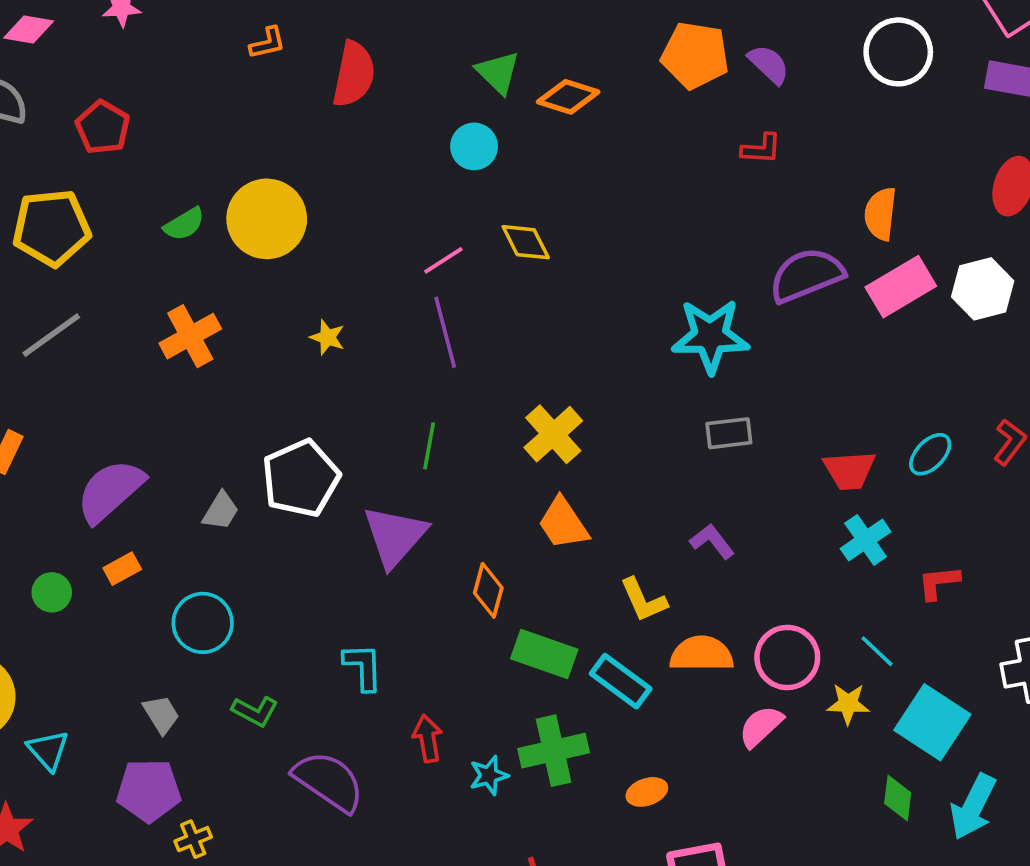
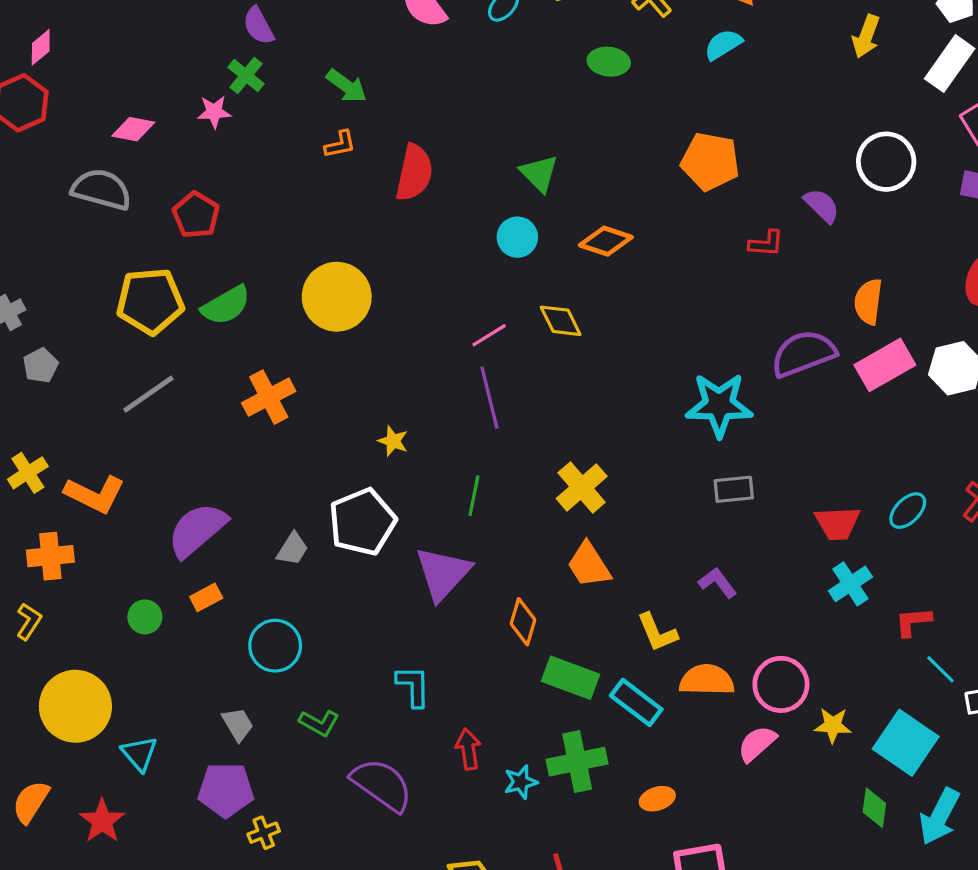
purple semicircle: (769, 64) -> (822, 206), moved
orange diamond: (568, 97) -> (606, 241), moved
green semicircle: (184, 224) -> (226, 305), moved, size x1.4
yellow star: (327, 337) -> (393, 441), moved
cyan line: (877, 651) -> (940, 669), moved

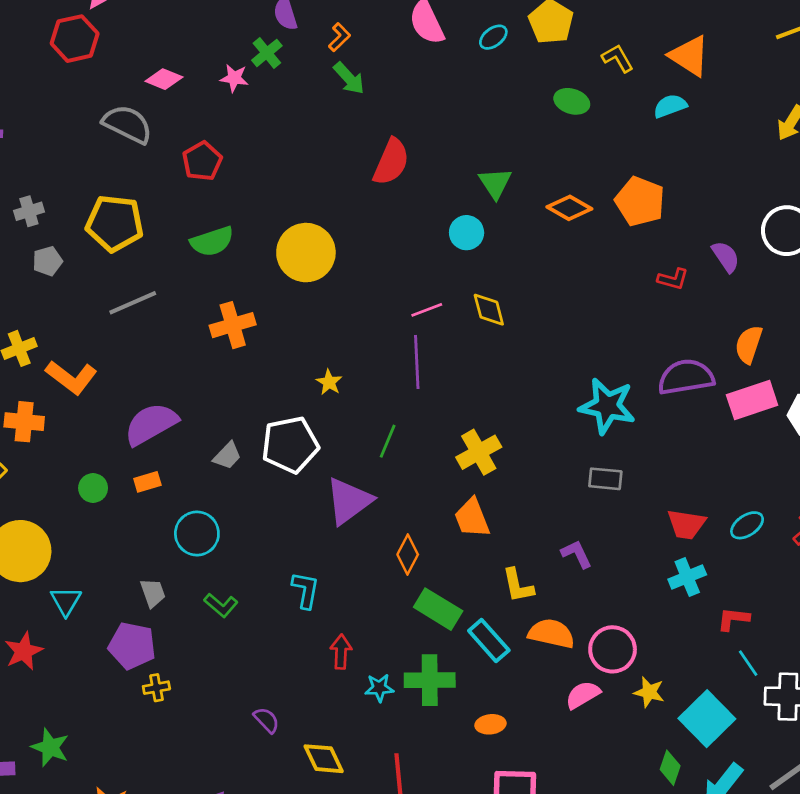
orange L-shape: (340, 144) -> (339, 37), moved, turned -44
orange diamond: (606, 241) -> (569, 208), moved
yellow pentagon: (150, 301) -> (115, 223), moved
purple semicircle: (382, 785) -> (267, 720), moved, size x0.5

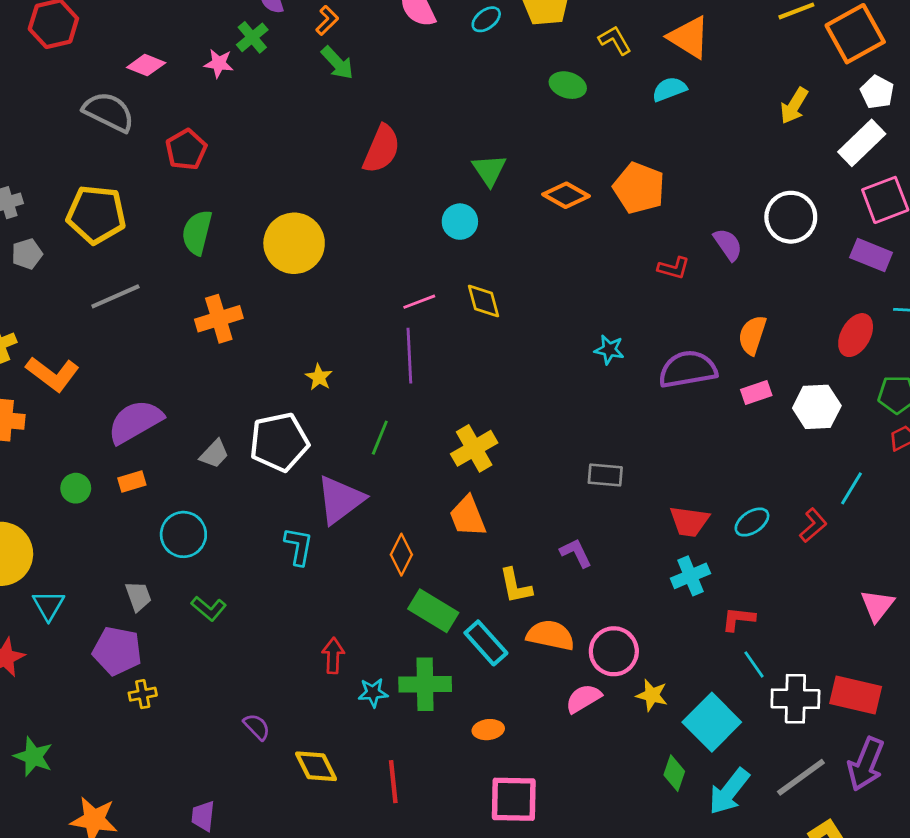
green semicircle: (212, 241) -> (197, 232), turned 123
pink rectangle: (752, 400) -> (756, 392), size x0.6
cyan star: (607, 406) -> (609, 350), moved, size x0.5
cyan L-shape: (306, 590) -> (299, 546), moved

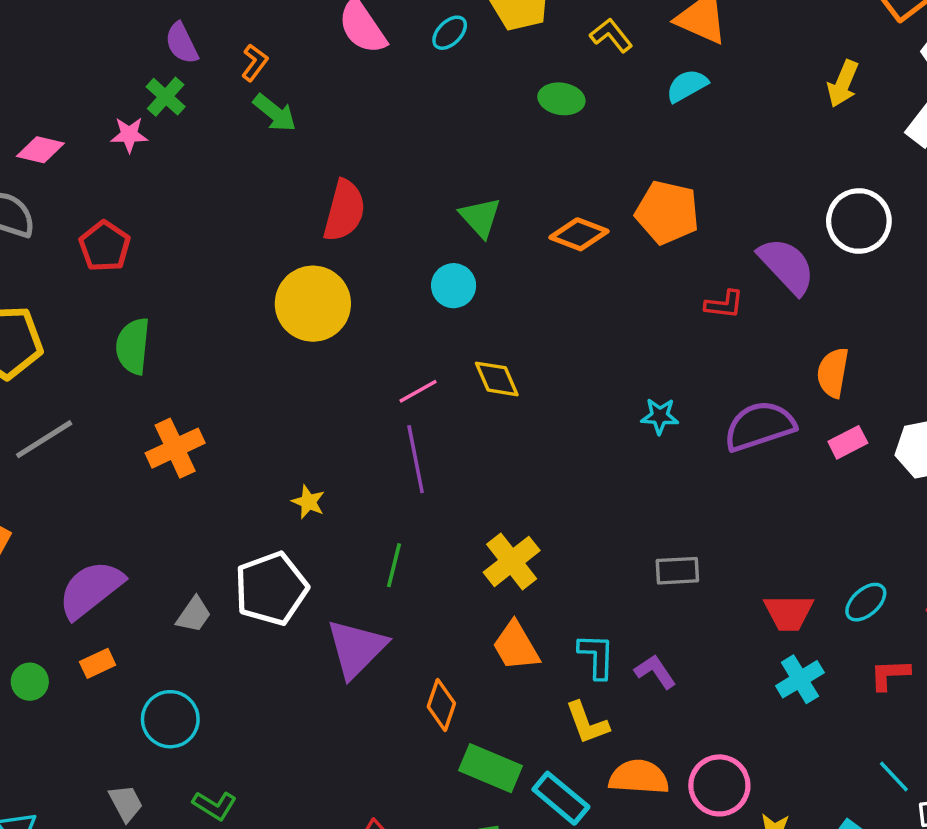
yellow circle: (294, 243) -> (313, 304), moved
purple semicircle: (728, 244) -> (787, 266), size x1.5
cyan L-shape: (299, 546) -> (597, 656), moved
red L-shape: (738, 619) -> (890, 675), moved

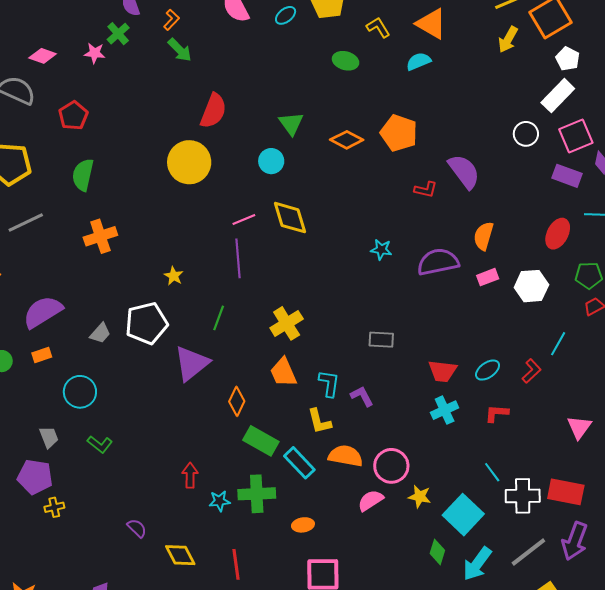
yellow arrow: (843, 84) -> (508, 39), moved
white circle: (859, 221) -> (526, 134), moved, size x0.7
yellow diamond: (497, 379) -> (290, 218), size x1.4

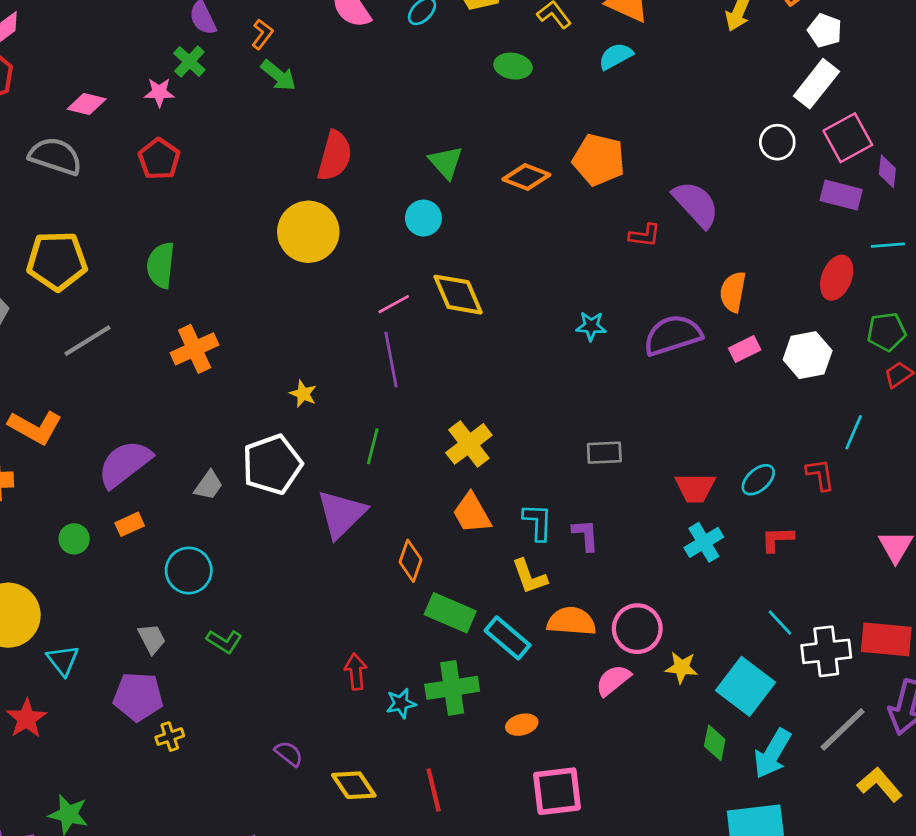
red pentagon: (73, 116) -> (159, 159), moved
red L-shape: (532, 371) -> (820, 475), turned -50
purple L-shape: (362, 396) -> (586, 535), turned 30

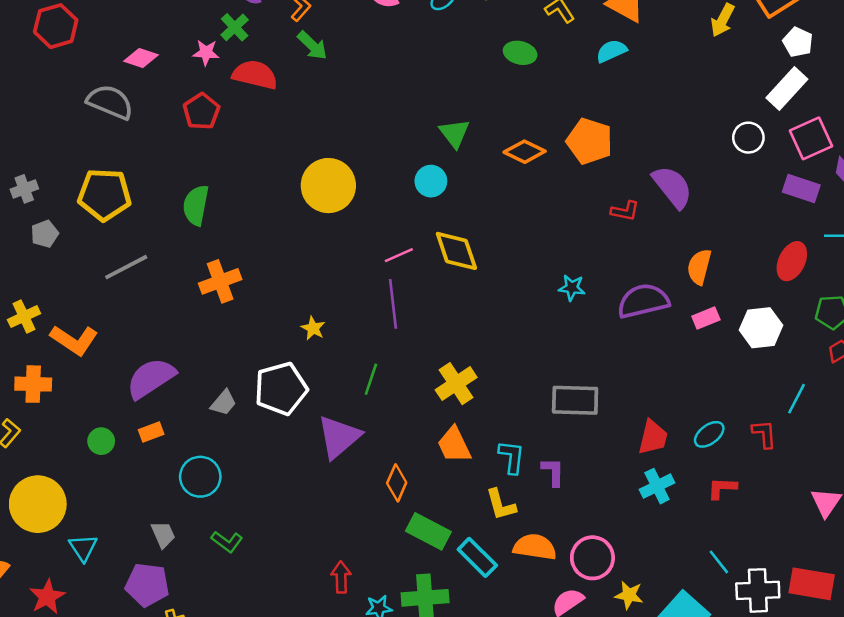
red semicircle: (335, 156) -> (255, 75), moved, turned -96
gray rectangle: (604, 453) -> (575, 400), size x1.5
red trapezoid: (695, 488) -> (653, 437), turned -81

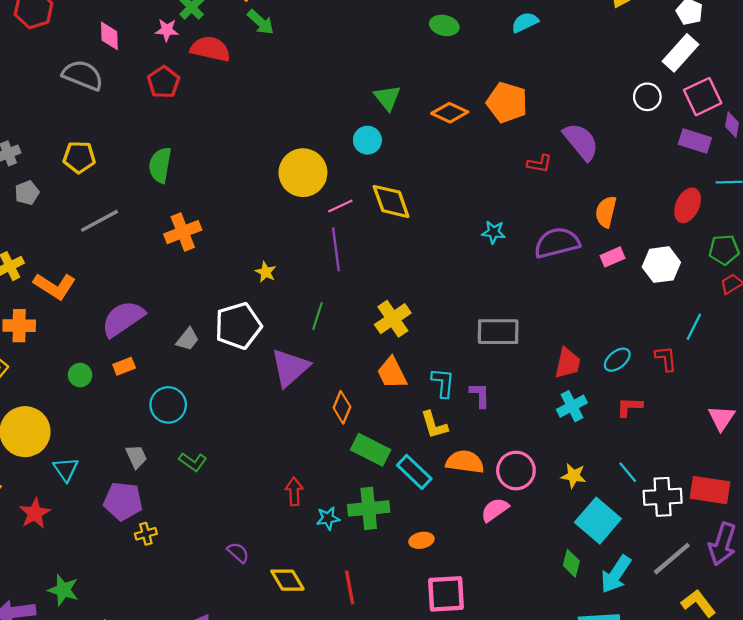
pink diamond: (141, 58) -> (109, 36), turned 72
yellow circle: (328, 186) -> (303, 173), moved
yellow pentagon: (104, 195) -> (79, 157), size x0.7
yellow star: (629, 595) -> (574, 476), moved

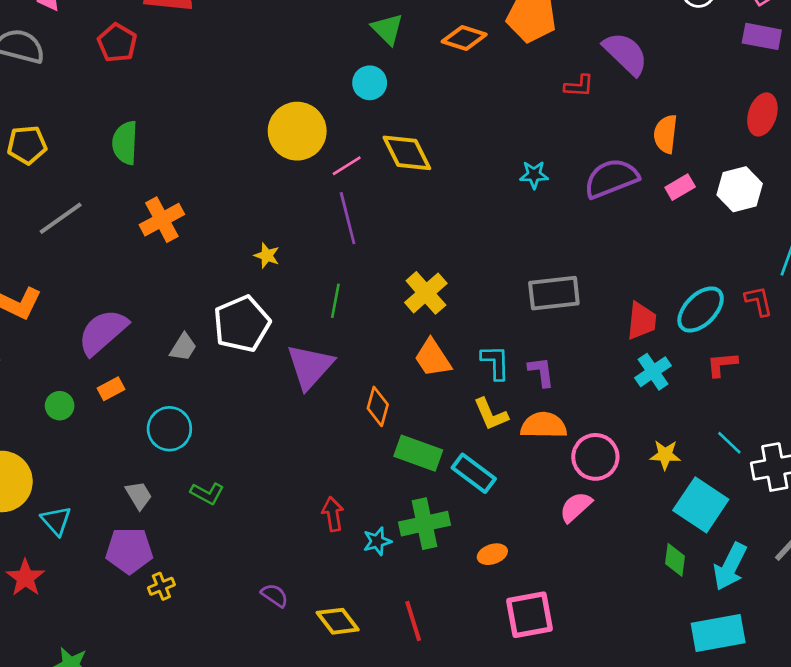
cyan ellipse: (617, 360) -> (701, 309), size x1.5
orange semicircle: (465, 462) -> (544, 425), moved

